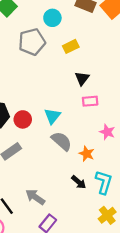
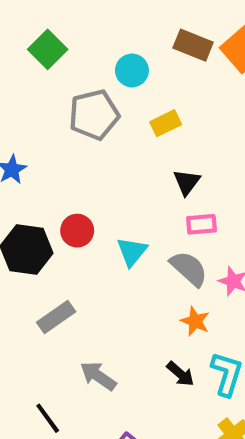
red circle: (23, 119) -> (77, 231), moved
gray semicircle: (62, 141) -> (189, 269), moved
gray arrow: (35, 197) -> (98, 376), moved

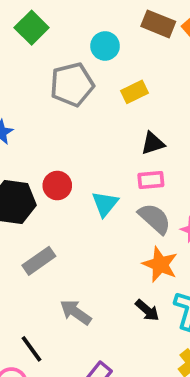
black triangle: (187, 182) -> (153, 143), turned 35
pink rectangle: (201, 224) -> (151, 180), moved
orange star: (195, 321) -> (160, 264), size x1.4

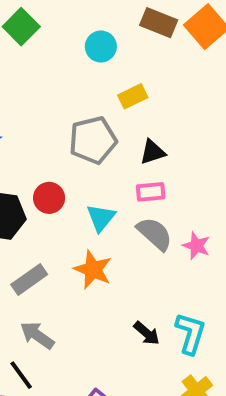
gray pentagon: (72, 85) -> (93, 140), moved
orange star: (160, 264) -> (93, 270), moved
gray arrow: (76, 312) -> (37, 335), moved

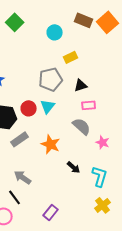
pink rectangle: (151, 192) -> (89, 105), moved
cyan triangle: (101, 218) -> (48, 106), moved
pink star: (196, 246) -> (103, 142), moved
gray rectangle: (29, 280) -> (20, 139), moved
black arrow: (147, 333) -> (74, 167), moved

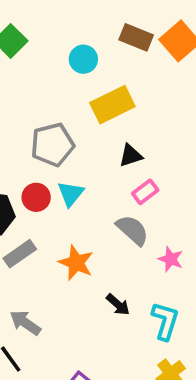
yellow rectangle: (71, 57) -> (112, 105), size x1.6
gray pentagon: (51, 79) -> (52, 145), moved
pink rectangle: (89, 105) -> (145, 192), turned -32

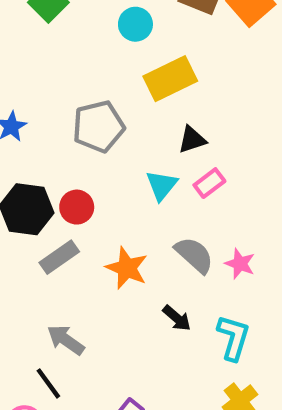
cyan triangle: (71, 194) -> (162, 185), moved
red circle: (36, 197) -> (77, 207), moved
gray semicircle: (132, 230) -> (194, 255), moved

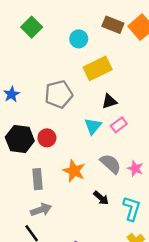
gray rectangle: (59, 257) -> (37, 179), moved, turned -60
gray arrow: (66, 340) -> (41, 210), turned 126

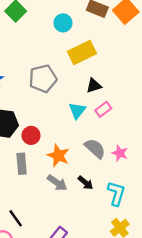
red circle: (47, 138) -> (31, 135), moved
gray arrow: (41, 210) -> (57, 183), moved, turned 54

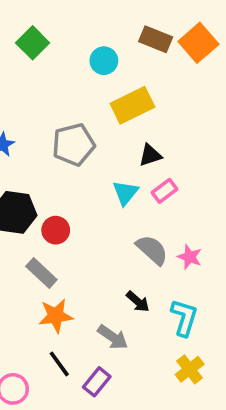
orange star: (58, 156) -> (56, 316), moved, turned -30
gray rectangle: (22, 164) -> (41, 273), turned -42
gray arrow: (57, 183) -> (113, 337), moved
black line: (16, 218) -> (59, 364), moved

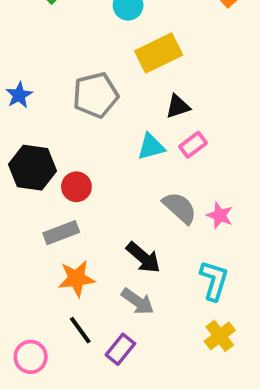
cyan triangle: (125, 193) -> (151, 147), turned 36
gray rectangle: (41, 273) -> (61, 233), turned -64
black arrow: (138, 302) -> (143, 257), moved, size x1.4

